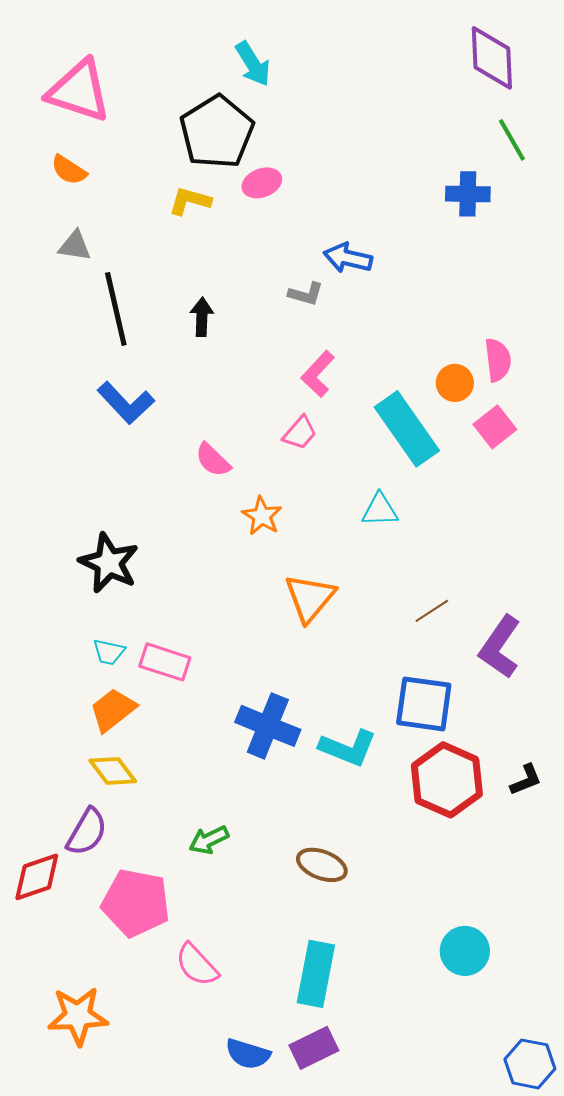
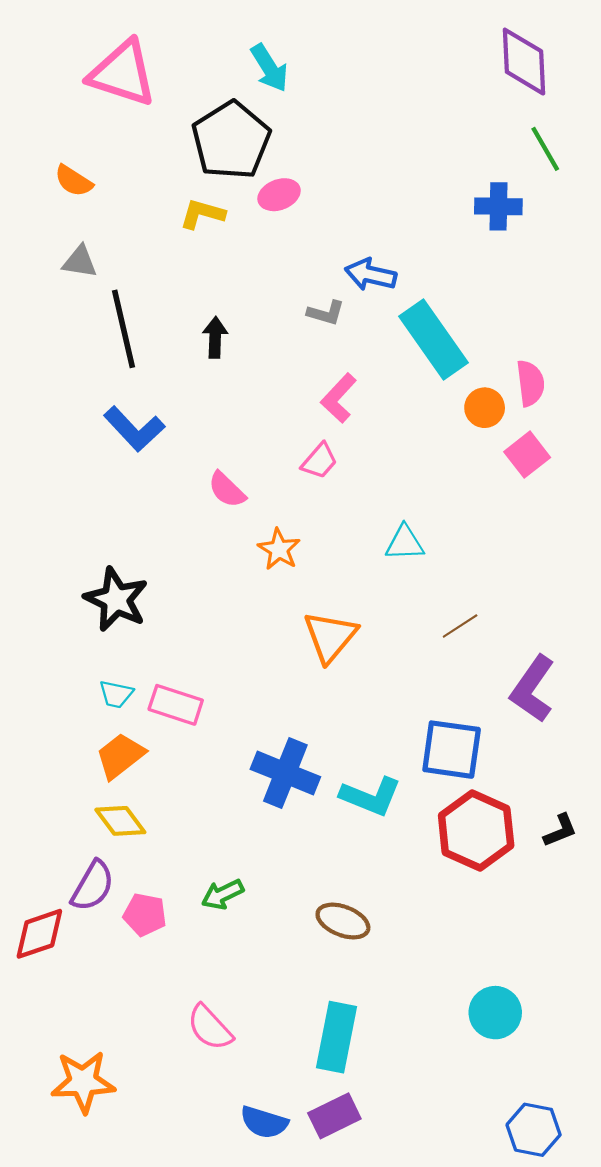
pink triangle: (79, 91) -> (122, 73), moved
cyan rectangle: (407, 429) -> (433, 340), moved
brown line: (432, 611) -> (460, 626), moved
pink pentagon: (136, 903) -> (145, 915), moved, size x0.6
blue hexagon: (530, 1064) -> (534, 1130), moved

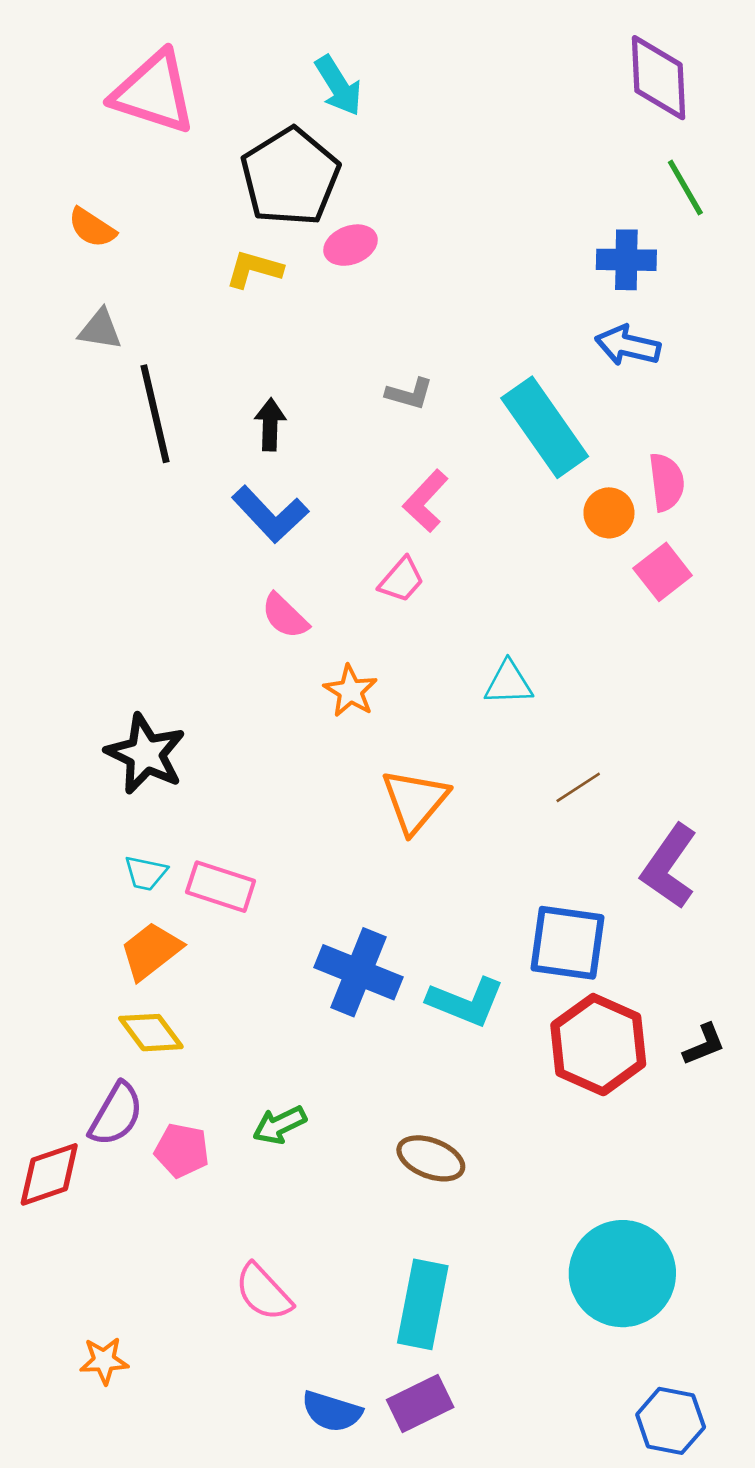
blue arrow: (371, 275) -> (628, 346), moved
blue L-shape: (134, 429) -> (270, 514), moved
cyan circle: (495, 1013) -> (622, 1274), size x1.6
orange star: (83, 1082) -> (104, 1361), size x0.6

